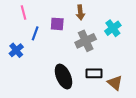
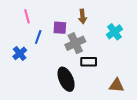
gray cross: (86, 41) -> (75, 43), moved
black rectangle: (94, 73) -> (89, 62), moved
brown triangle: (115, 83) -> (116, 85), turned -35

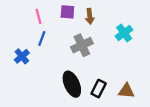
pink line: (27, 16) -> (39, 16), moved
purple square: (60, 28) -> (67, 12), moved
black rectangle: (89, 62) -> (99, 89), moved, turned -63

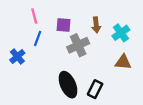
purple square: (67, 12) -> (64, 25), moved
brown arrow: (90, 16) -> (96, 25), moved
brown triangle: (126, 91) -> (123, 62), moved

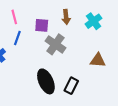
brown arrow: (96, 25) -> (66, 17), moved
cyan cross: (121, 33) -> (93, 21), moved
gray cross: (78, 45) -> (55, 44), turned -30

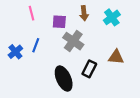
blue line: (17, 38) -> (36, 45), moved
black rectangle: (71, 86) -> (89, 69), moved

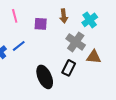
gray cross: (73, 41) -> (76, 42), moved
blue line: (36, 45) -> (19, 46), turned 32

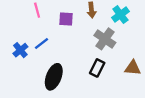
brown triangle: (94, 57) -> (133, 68), moved
black ellipse: (45, 77) -> (54, 77), moved, turned 45

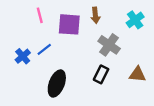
cyan cross: (120, 15) -> (135, 20), moved
purple square: (66, 19) -> (69, 24), size x1.5

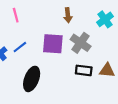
purple square: (69, 24) -> (53, 44), moved
black rectangle: (101, 74) -> (84, 70), moved, turned 70

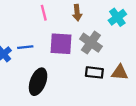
pink line: (16, 15) -> (44, 13), moved
blue line: (20, 47) -> (25, 47), turned 32

